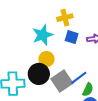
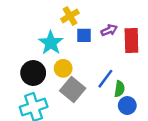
black circle: (39, 74) -> (33, 73), moved
gray square: (62, 81) -> (73, 90), moved

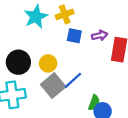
cyan star: (51, 43) -> (36, 17), moved
blue line: (105, 79) -> (73, 80), moved
green semicircle: (119, 89) -> (94, 103), moved

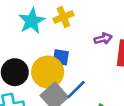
blue square: (74, 36) -> (61, 57), moved
yellow circle: (48, 63) -> (48, 72), size x1.6

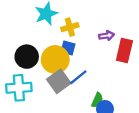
yellow cross: (63, 17) -> (70, 27), moved

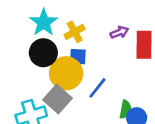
black circle: (27, 57) -> (43, 53), moved
gray square: (59, 81) -> (58, 99), moved

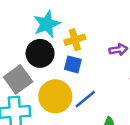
yellow circle: (66, 73) -> (55, 96), moved
gray square: (58, 99) -> (18, 79), moved

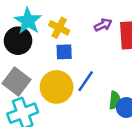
yellow cross: (75, 40) -> (59, 28), turned -30
black circle: (40, 53) -> (18, 41), moved

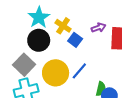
black circle: (18, 41) -> (39, 40), moved
blue square: (64, 52) -> (75, 40), moved, turned 32

